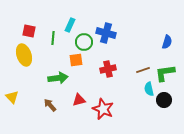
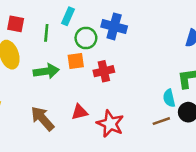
red cross: (108, 69) -> (104, 71), moved
brown line: (143, 70) -> (161, 121), moved
green arrow: (58, 78) -> (46, 71), moved
brown arrow: (50, 105) -> (42, 119), size x1.5

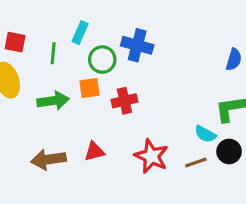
cyan semicircle: (169, 98) -> (205, 134), turned -48
brown arrow: (42, 119) -> (48, 159), turned -56
red star: (110, 124) -> (151, 156), moved

